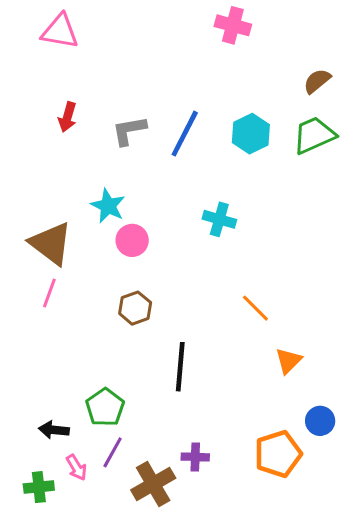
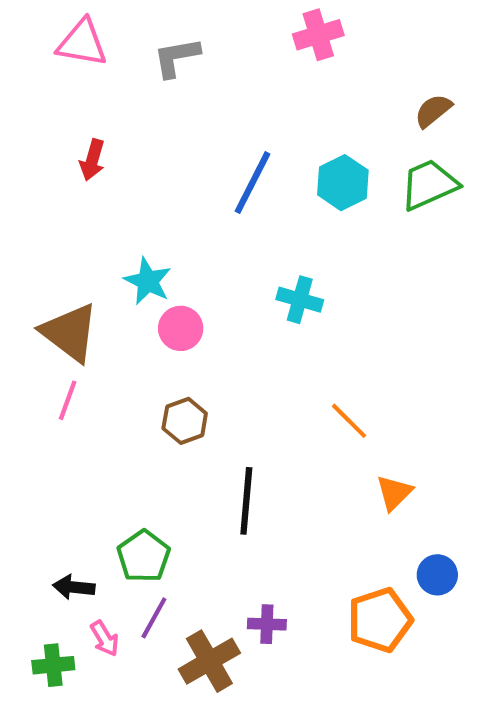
pink cross: (233, 25) -> (318, 35), turned -32
gray L-shape: (129, 131) -> (176, 57), moved

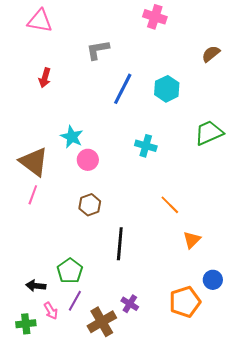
pink cross: (318, 35) -> (155, 17), turned 35
gray L-shape: (176, 57) -> (98, 50), moved
green trapezoid: (429, 185) -> (209, 133), moved
purple cross: (267, 624) -> (130, 304), turned 30

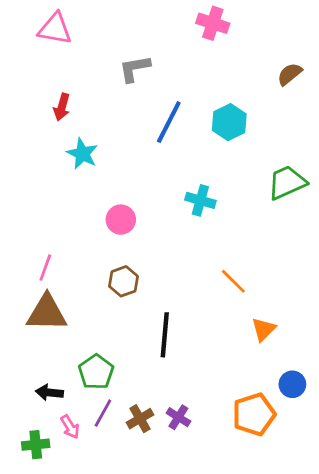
cyan star: (72, 137) -> (82, 154), moved
brown triangle: (34, 162) -> (47, 313), moved, turned -36
brown cross: (102, 322) -> (140, 419), moved, size x0.7

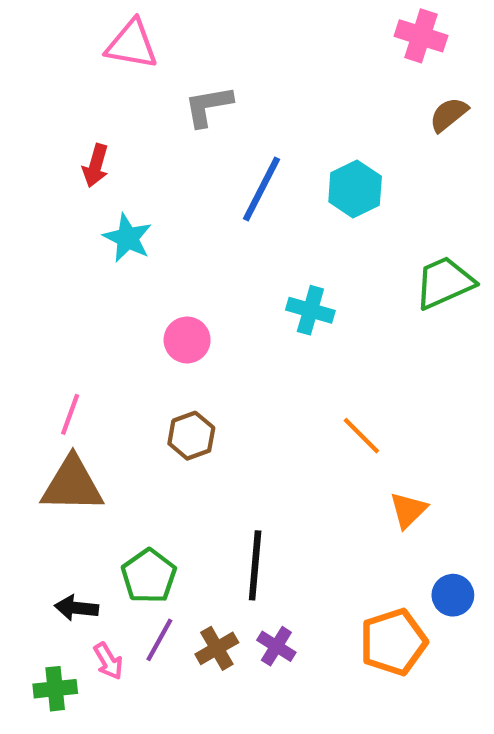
pink cross: (213, 23) -> (421, 36), moved
pink triangle: (55, 29) -> (132, 44), moved
black line: (165, 335) -> (255, 565), moved

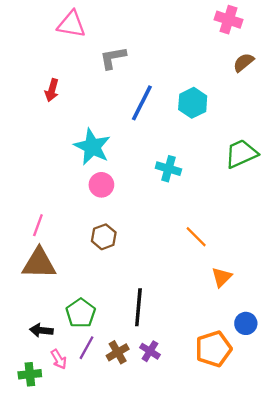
cyan star: (128, 238) -> (92, 147), moved, size x1.4

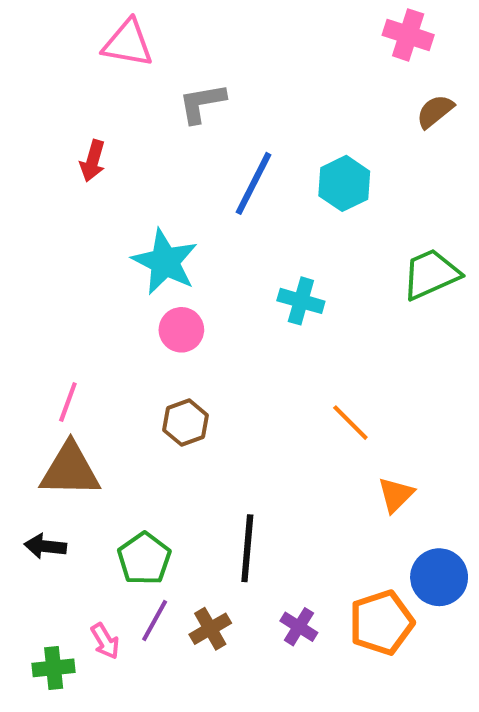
blue circle: (246, 323) -> (439, 577), size x1.4
black arrow: (41, 330) -> (45, 546), moved
purple cross: (150, 351) -> (299, 627), moved

